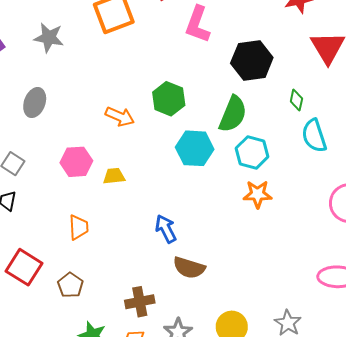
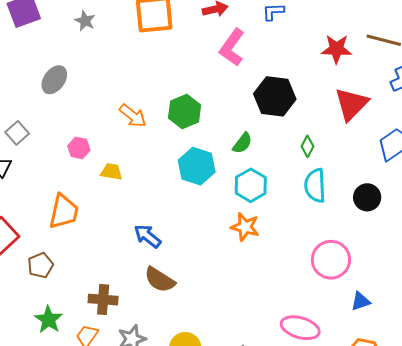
gray star: (49, 38) -> (85, 21), size x0.7
green semicircle: (233, 114) -> (242, 143), size x0.6
pink hexagon: (76, 162) -> (79, 148), size x0.7
orange trapezoid: (79, 227) -> (64, 212), size x1.4
blue arrow: (166, 229) -> (147, 236), turned -40

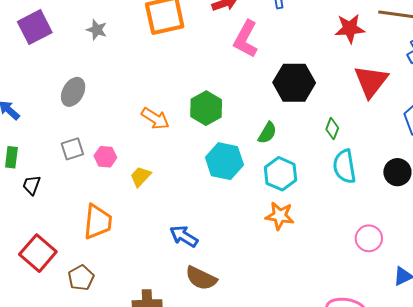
gray square: (17, 133) -> (72, 149), moved, turned 30
yellow trapezoid: (111, 172) -> (141, 177), turned -50
pink circle: (331, 260) -> (369, 238), size x0.7

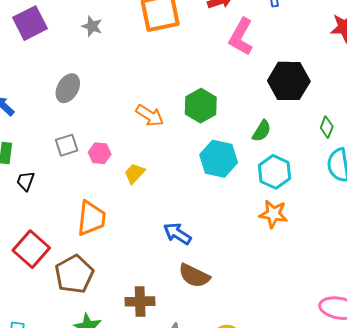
brown pentagon: (81, 278) -> (74, 274), size x1.5

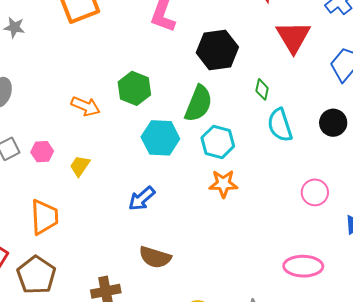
green semicircle: (262, 131) -> (199, 104), size x1.6
blue arrow: (177, 234) -> (142, 199), moved, turned -64

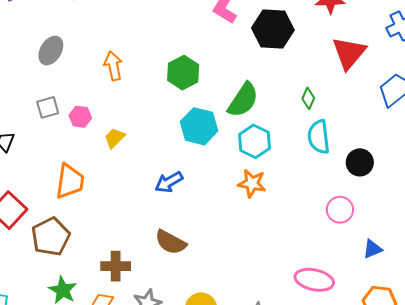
black hexagon: (217, 50) -> (273, 29), moved
orange arrow: (86, 106) -> (113, 66), moved, turned -136
black circle: (333, 123) -> (360, 162), moved

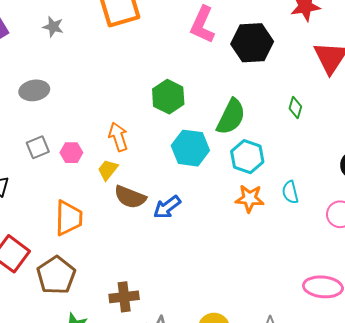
gray ellipse: (51, 51) -> (34, 90), turned 56
orange arrow: (113, 66) -> (118, 137), moved
cyan semicircle: (319, 137) -> (290, 192), moved, size x0.7
brown semicircle: (171, 242) -> (130, 197), moved

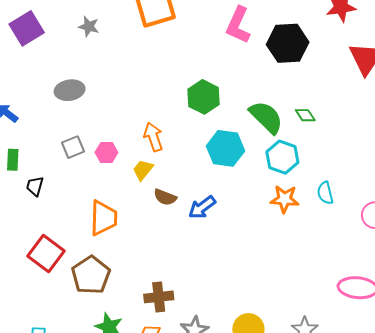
green diamond: (295, 108) -> (305, 115), moved, turned -50
green semicircle: (231, 117) -> (266, 117), turned -72
brown semicircle: (130, 197) -> (165, 197), size x0.7

